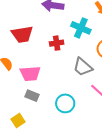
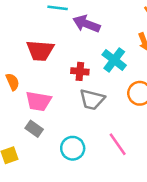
gray trapezoid: (83, 67) -> (92, 99), moved, turned -40

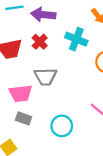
red cross: (80, 71) -> (40, 42), moved, turned -35
gray trapezoid: (92, 99) -> (45, 77), moved

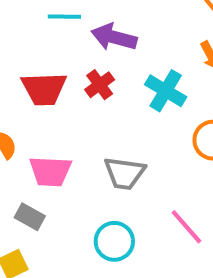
gray trapezoid: (45, 77) -> (125, 173), moved
gray rectangle: (23, 118) -> (30, 217), moved

